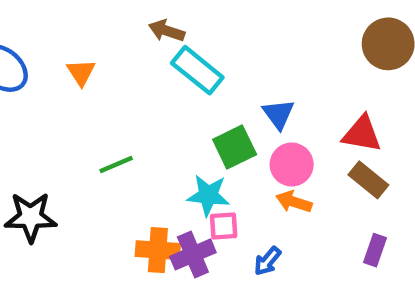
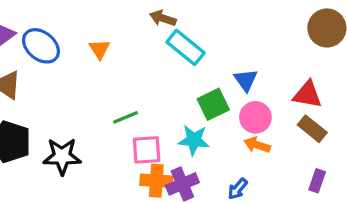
pink square: (224, 226) -> (147, 150), moved, size x1.4

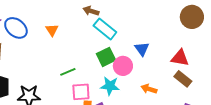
green square: (213, 104) -> (106, 57), moved
pink circle: (255, 117) -> (123, 66), moved

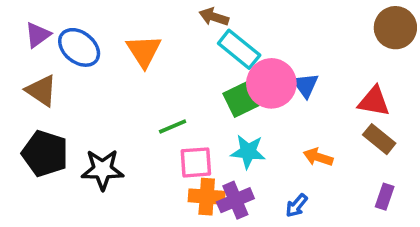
orange triangle: (52, 30) -> (144, 51), size x1.5
pink circle: (123, 66) -> (271, 83), moved, size x1.4

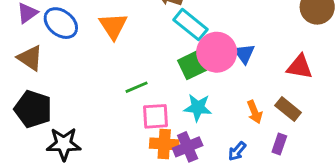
brown rectangle: (379, 139) -> (288, 109), moved
orange arrow: (318, 157) -> (255, 112), turned -130
black star: (102, 170) -> (64, 144), moved
purple rectangle: (385, 197) -> (279, 144), moved

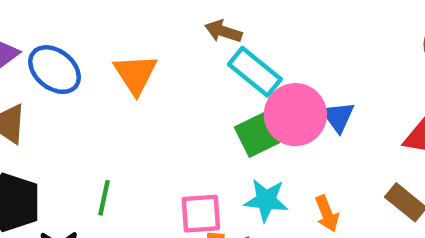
green line: (137, 87) -> (104, 198), moved, turned -55
orange arrow: (255, 112) -> (327, 214), moved

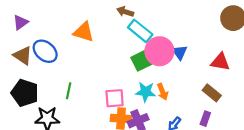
blue ellipse: (55, 70) -> (45, 51), moved
orange triangle: (136, 74) -> (84, 32), turned -40
orange arrow: (327, 214) -> (163, 92), moved

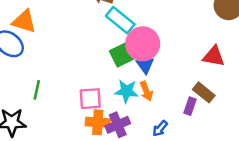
orange triangle: (84, 32) -> (24, 21), moved
blue triangle: (180, 52) -> (145, 65), moved
purple rectangle: (205, 119) -> (190, 106), moved

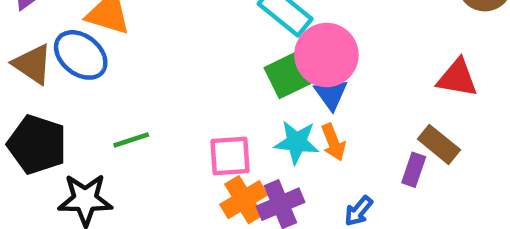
green line: (37, 90) -> (131, 140), turned 60
orange cross: (98, 122) -> (244, 200), turned -35

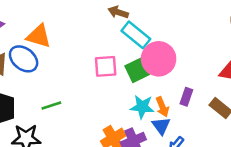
blue triangle: (331, 94) -> (161, 126), moved
pink square: (230, 156) -> (106, 66), moved
purple rectangle: (414, 170) -> (186, 97), moved

